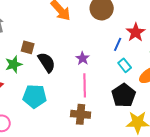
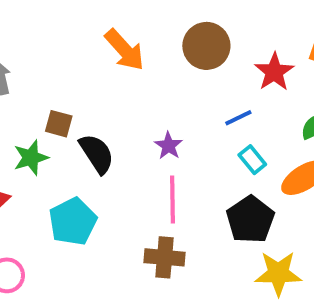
red star: (136, 32) -> (274, 72), moved
blue line: (118, 44) -> (238, 118), turned 40
cyan pentagon: (35, 96) -> (73, 222), turned -30

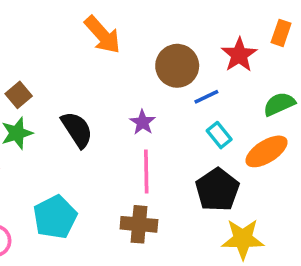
brown circle: (206, 46) -> (177, 66), moved
brown square: (59, 124) -> (19, 95), moved, turned 35
cyan pentagon: (73, 222) -> (55, 217), moved

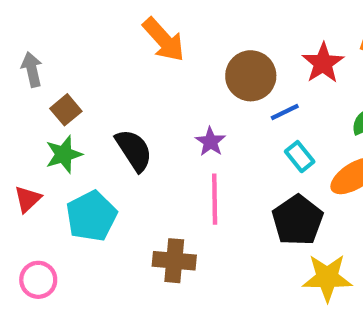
cyan pentagon: (55, 217) -> (91, 216), moved
brown cross: (139, 224) -> (174, 261), moved

